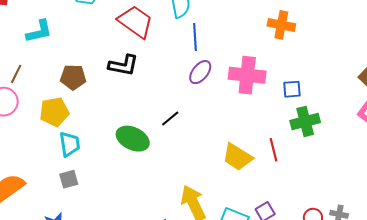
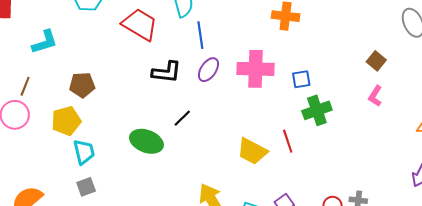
black L-shape: (123, 65) -> (167, 72), moved

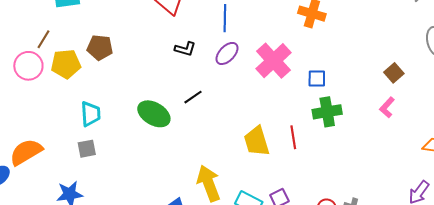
pink cross: (256, 69) -> (273, 61), turned 36
black L-shape: (167, 72) -> (185, 49), size x0.7
yellow pentagon: (66, 121) -> (66, 64), moved
yellow trapezoid: (252, 151) -> (257, 141), turned 36

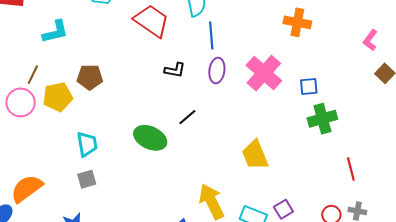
purple ellipse: (227, 53) -> (217, 71), turned -30
pink L-shape: (387, 107) -> (370, 40), moved
red line: (293, 137) -> (351, 169), moved

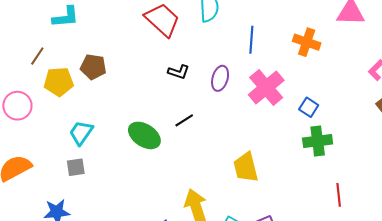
blue line: (211, 35) -> (251, 40), moved
blue square: (309, 86) -> (309, 107), turned 30
pink circle: (21, 102) -> (17, 106), moved
cyan trapezoid: (87, 144) -> (81, 133), turned -144

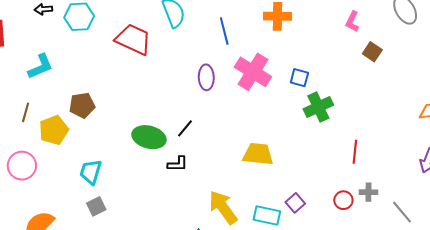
black L-shape: (179, 72) -> (178, 164), moved
green ellipse: (144, 135) -> (149, 137), moved
yellow trapezoid: (246, 167) -> (258, 154), turned 128
red line: (339, 195) -> (355, 152), turned 30

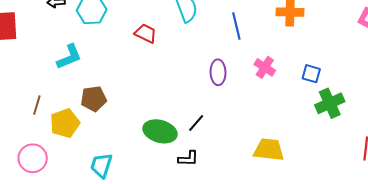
red trapezoid: (133, 39) -> (146, 33), size x0.6
cyan L-shape: (40, 66) -> (69, 57), moved
pink cross: (253, 72) -> (265, 67), size x0.6

